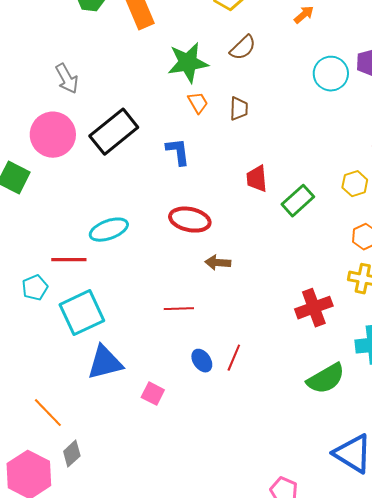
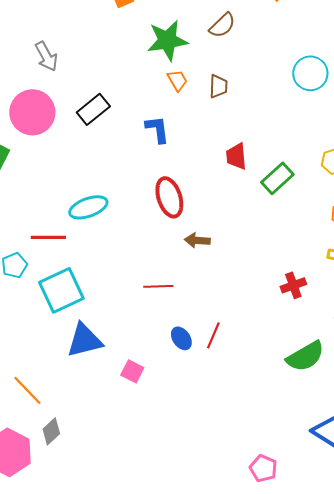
cyan circle: (331, 74) -> (310, 73), moved
black rectangle: (114, 132) -> (93, 109), size x0.7
red ellipse: (190, 220) -> (169, 197), turned 60
red cross: (314, 308) -> (293, 285), size x0.7

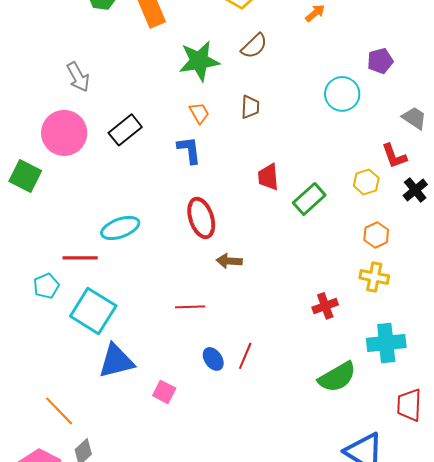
orange trapezoid: (177, 80) -> (199, 113), moved
cyan square: (61, 290) -> (93, 311), turned -33

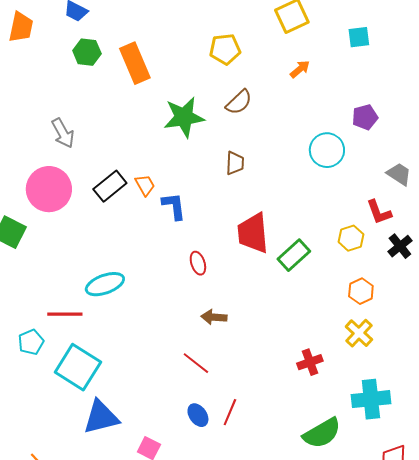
orange trapezoid: (199, 113) -> (145, 185), moved
red trapezoid: (268, 177) -> (253, 233), size x1.5
red ellipse: (201, 218) -> (198, 263), moved, size x0.6
yellow cross: (374, 277) -> (359, 333), turned 32
red line: (190, 307) -> (196, 363), moved, turned 40

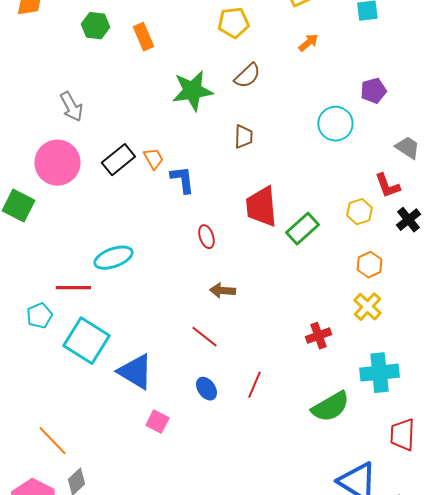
orange rectangle: (135, 63) -> (143, 37), size x0.7
red line: (230, 412) -> (254, 385), moved
blue triangle: (101, 417) -> (135, 372), moved, turned 45

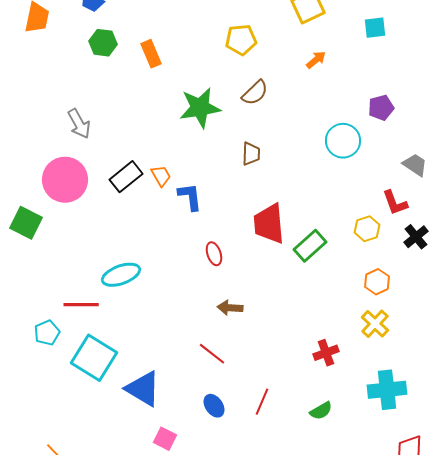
green semicircle: (330, 407) -> (321, 411), moved, size x0.6

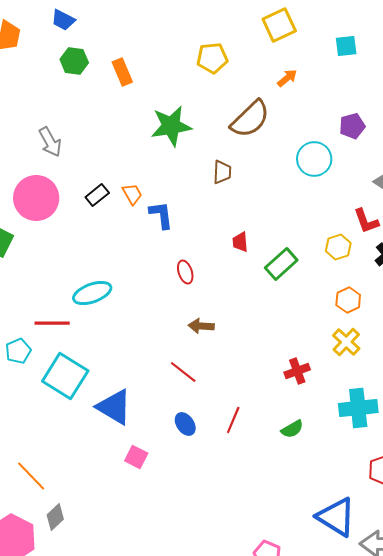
brown semicircle: (255, 93) -> (250, 119), moved, size x1.5
black rectangle: (126, 177) -> (97, 195), size x0.7
red trapezoid: (269, 224) -> (240, 242), size x0.5

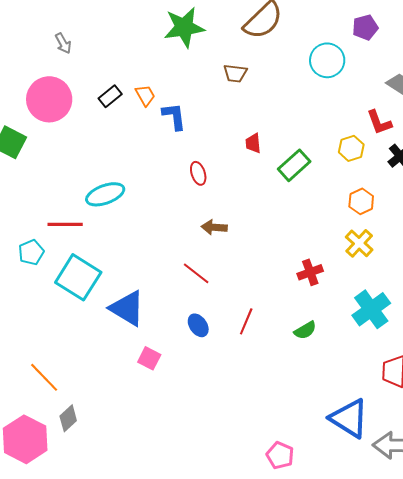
gray arrow: (50, 142) -> (63, 43), size x0.7
brown trapezoid: (222, 172) -> (235, 73), turned 95
cyan cross: (358, 408) -> (371, 309), turned -30

